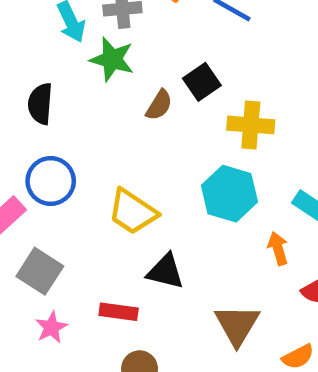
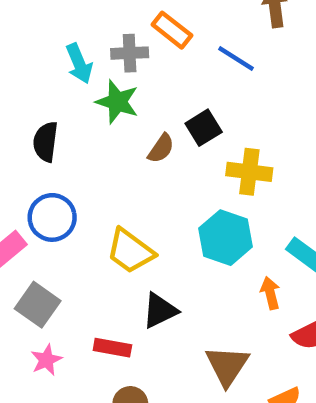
black triangle: (165, 271) -> (160, 311), turned -42

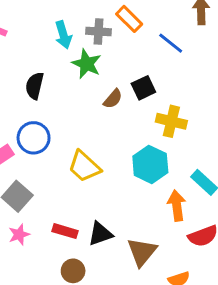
orange arrow: (270, 293) -> (177, 206), size x1.4
black triangle: (160, 311) -> (100, 234), moved

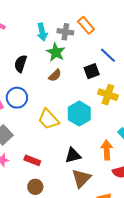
blue line: (171, 43) -> (108, 55), moved
brown semicircle: (113, 99) -> (55, 75), moved
cyan hexagon: (150, 164) -> (79, 114), moved
black triangle: (100, 234) -> (73, 155), moved

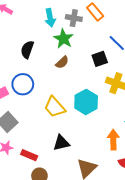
black triangle: (73, 155) -> (61, 143), moved
red rectangle: (32, 160) -> (29, 155), moved

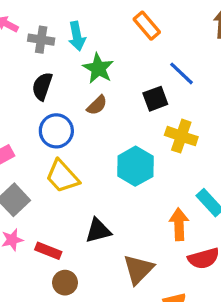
gray cross: (74, 18) -> (41, 40), moved
blue circle: (23, 84) -> (56, 131), moved
yellow trapezoid: (55, 107) -> (62, 176), moved

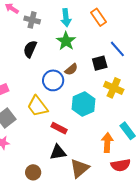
cyan arrow: (77, 36) -> (66, 18), moved
brown semicircle: (97, 105) -> (71, 69), moved
blue circle: (56, 131) -> (53, 80), moved
black triangle: (98, 231) -> (58, 152), moved
red rectangle: (48, 251) -> (59, 128), moved

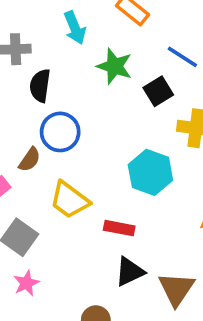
green star: (66, 41) -> (114, 66), moved
black semicircle: (30, 49) -> (40, 86), moved
brown semicircle: (71, 69) -> (30, 160), moved
blue circle: (53, 80) -> (60, 132), moved

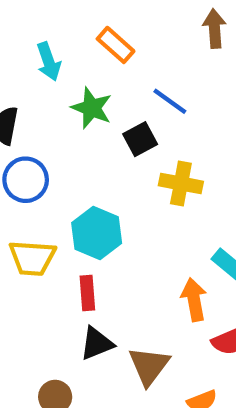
cyan hexagon: (150, 172) -> (97, 233), moved
yellow trapezoid: (69, 200) -> (32, 258), turned -36
red rectangle: (119, 228) -> (87, 293), turned 72

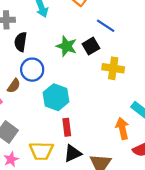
green star: (92, 108) -> (67, 46), moved
cyan hexagon: (97, 233) -> (56, 97), moved
yellow trapezoid: (32, 258) -> (41, 151), moved

